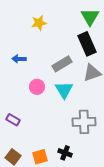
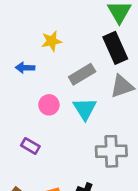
yellow star: (39, 23) -> (52, 41), moved
purple rectangle: (13, 120) -> (30, 146), moved

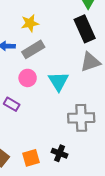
gray rectangle: (82, 74) -> (33, 49), moved
purple rectangle: (30, 146) -> (12, 104), moved

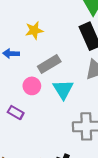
gray rectangle: (33, 49) -> (49, 64), moved

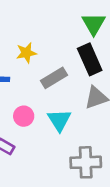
gray rectangle: (49, 64) -> (54, 78), moved

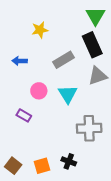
yellow star: (26, 53) -> (40, 30), moved

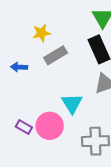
gray rectangle: (63, 60) -> (56, 55), moved
pink circle: (39, 91) -> (50, 126), moved, size x1.5

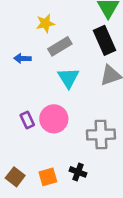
cyan triangle: (72, 103) -> (68, 78), moved
purple rectangle: (24, 127) -> (27, 120), turned 35

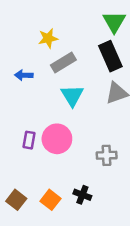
purple rectangle: (27, 120) -> (29, 140), turned 35
gray cross: (101, 135) -> (107, 155), size x0.7
orange square: (48, 177) -> (51, 200), turned -36

